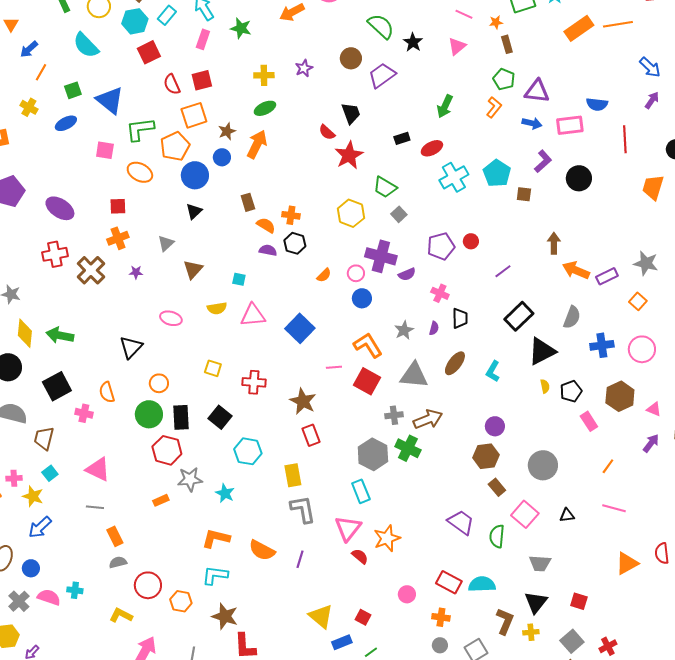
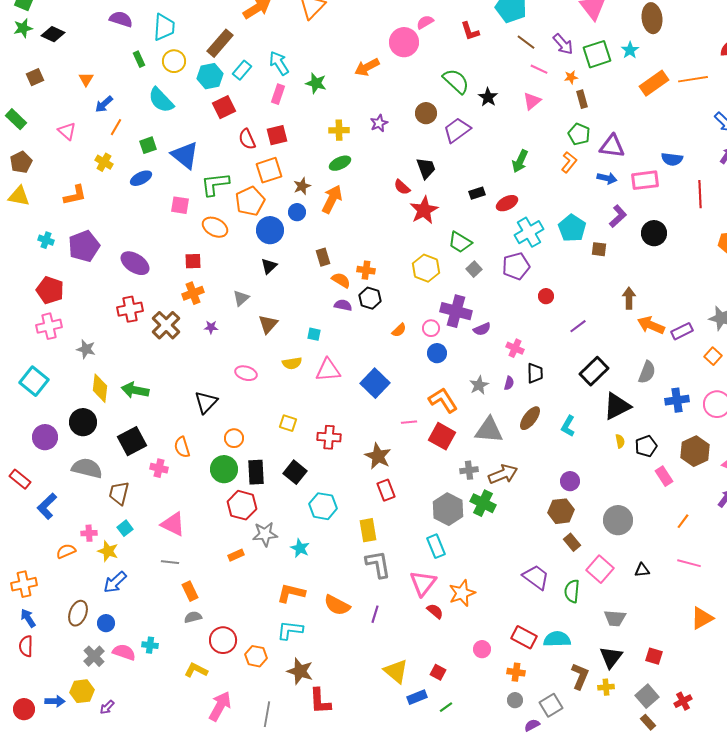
purple pentagon: (441, 246) -> (516, 266), moved

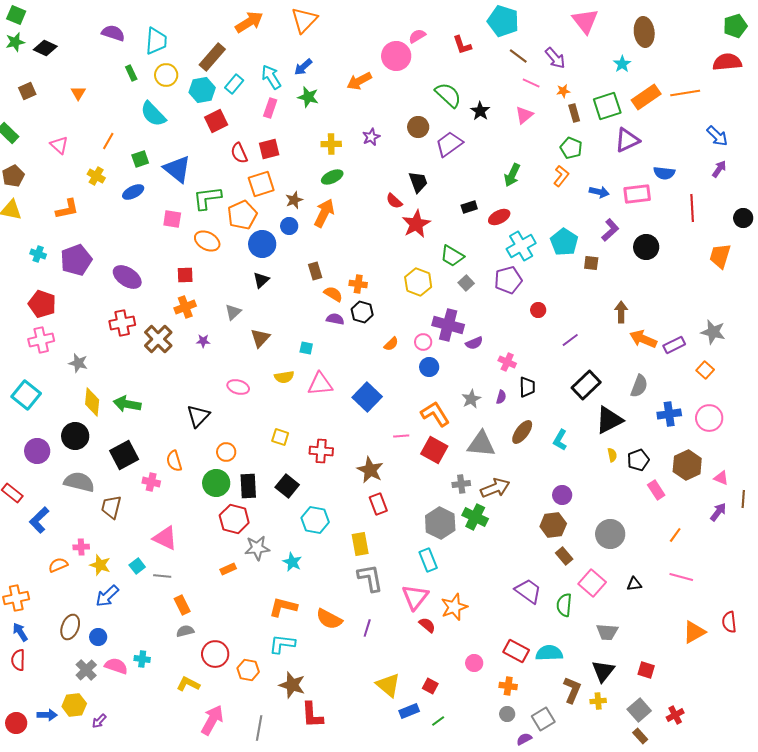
green square: (597, 54) -> (607, 106), moved
blue arrow: (104, 104) -> (303, 67), moved
purple triangle: (612, 146) -> (627, 140), moved, turned -32
cyan square: (125, 528) -> (137, 566), moved

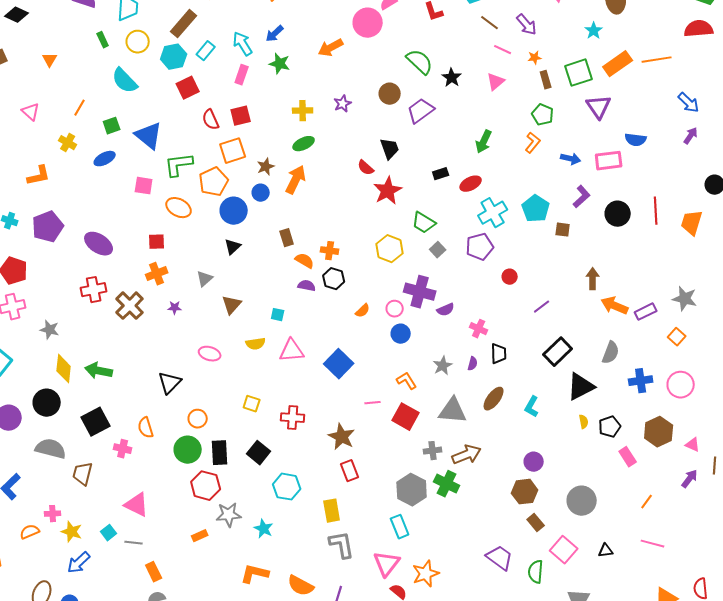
purple triangle: (627, 140) -> (599, 107), turned -40
red line: (692, 208) -> (656, 211), moved
orange L-shape: (435, 414) -> (407, 381), size x0.7

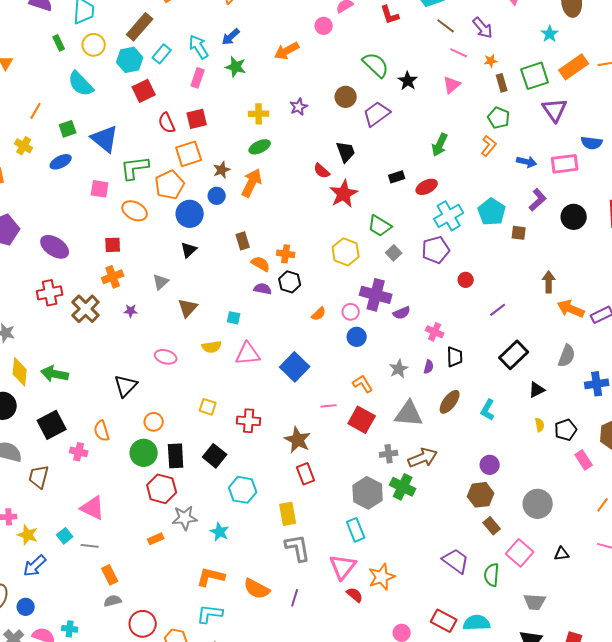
pink circle: (368, 23) -> (324, 26), size x0.6
black triangle: (581, 387) -> (537, 390), size x0.6

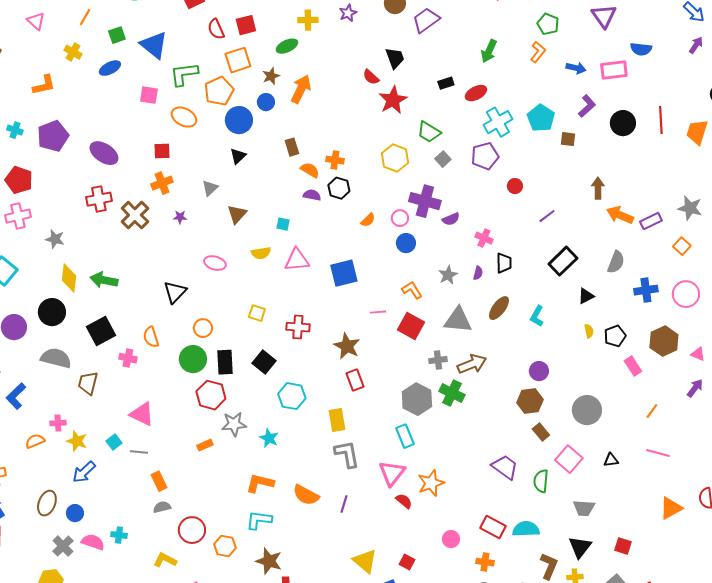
green ellipse: (260, 147) -> (287, 46), moved
blue square: (295, 367) -> (344, 273), turned 32

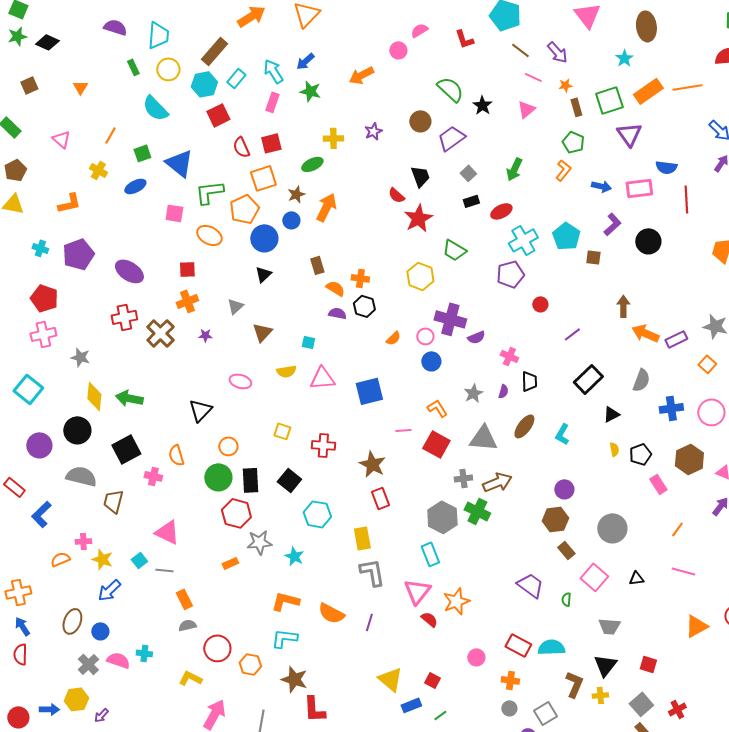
red line: (661, 120) -> (686, 199), moved
gray square: (443, 159) -> (468, 173), moved
green semicircle: (541, 481) -> (566, 599), size x0.6

